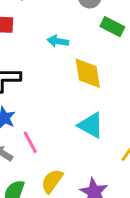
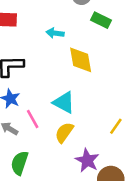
cyan triangle: (91, 125) -> (64, 102), moved
yellow semicircle: (52, 181) -> (64, 132), moved

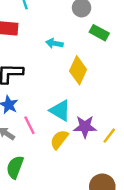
yellow diamond: (81, 60) -> (78, 70), turned 32
purple star: (87, 160) -> (85, 127), moved, turned -30

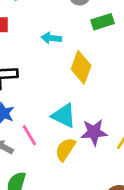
green rectangle: (99, 33) -> (102, 22), turned -42

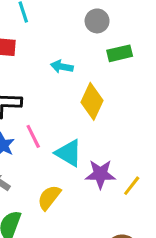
pink line: (29, 135) -> (33, 136), moved
yellow semicircle: (65, 149) -> (49, 198), moved

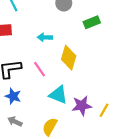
green rectangle: (120, 53) -> (92, 22), moved
pink line: (33, 136) -> (40, 69), moved

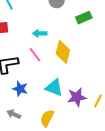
pink line: (40, 69) -> (35, 55), moved
blue star: (13, 96) -> (20, 89), moved

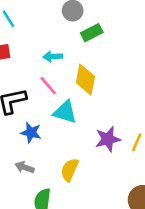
green rectangle: (84, 18) -> (92, 33), moved
cyan triangle: (54, 88) -> (65, 112), moved

